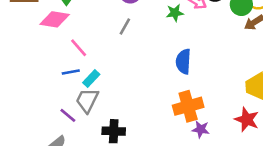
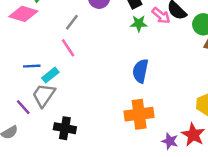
gray line: (125, 26) -> (72, 22), moved
pink line: (79, 48) -> (68, 48), moved
purple star: (201, 129) -> (170, 141), moved

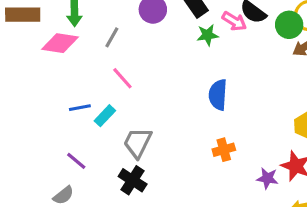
gray line: (72, 22) -> (112, 37), moved
gray trapezoid: (44, 95) -> (138, 143), moved
orange cross: (139, 114) -> (224, 150), size x0.6
black cross: (65, 128) -> (133, 180), turned 30

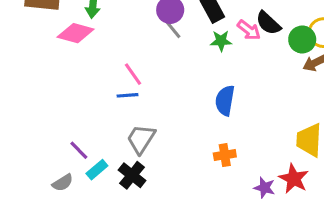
gray line: (112, 37) -> (173, 29), moved, turned -75
blue line: (80, 108) -> (127, 95), moved
cyan rectangle: (105, 116) -> (97, 170), moved

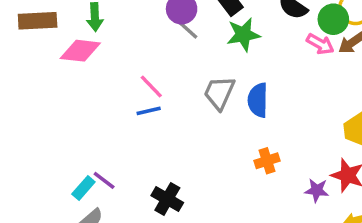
pink arrow: (249, 30) -> (320, 44), moved
green star: (221, 41) -> (243, 35), size x1.4
gray trapezoid: (141, 139) -> (219, 93), moved
cyan rectangle: (97, 170) -> (83, 188), moved

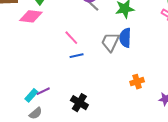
blue semicircle: (258, 100) -> (125, 38), moved
blue line: (149, 111) -> (77, 56), moved
purple line: (104, 180) -> (43, 91), turned -64

